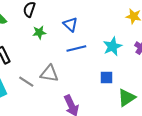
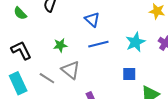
green star: (39, 32) -> (60, 45), moved
gray triangle: (49, 74) -> (71, 70), turned 30

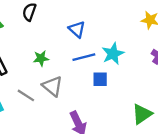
cyan star: (135, 42) -> (113, 54), moved
blue square: (129, 74) -> (100, 79), moved

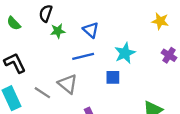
blue line: (84, 57) -> (83, 56), moved
green star: (41, 58) -> (58, 31), moved

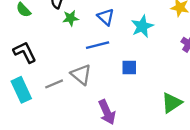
cyan star: (125, 53) -> (142, 26), moved
gray line: (42, 93) -> (54, 84), turned -56

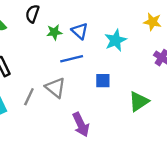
green star: (71, 18) -> (54, 32), moved
gray line: (54, 84) -> (29, 97), turned -42
green triangle: (172, 103) -> (139, 101), moved

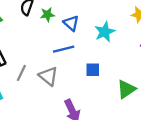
green star: (54, 32) -> (47, 15), moved
gray line: (29, 97) -> (21, 73), moved

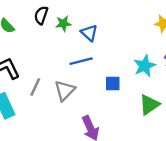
cyan star: (105, 32) -> (145, 66), moved
gray triangle: (48, 76) -> (65, 91), turned 36

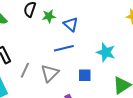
cyan star: (145, 66) -> (106, 52), moved, turned -30
blue square: (113, 83) -> (85, 75), moved

